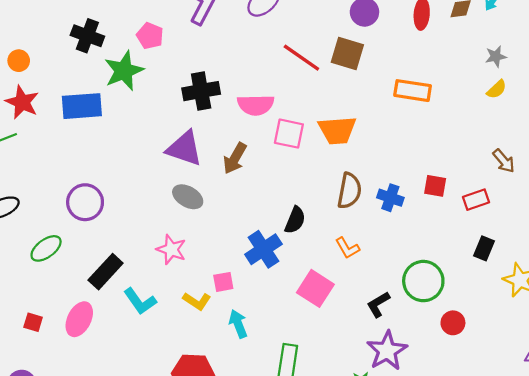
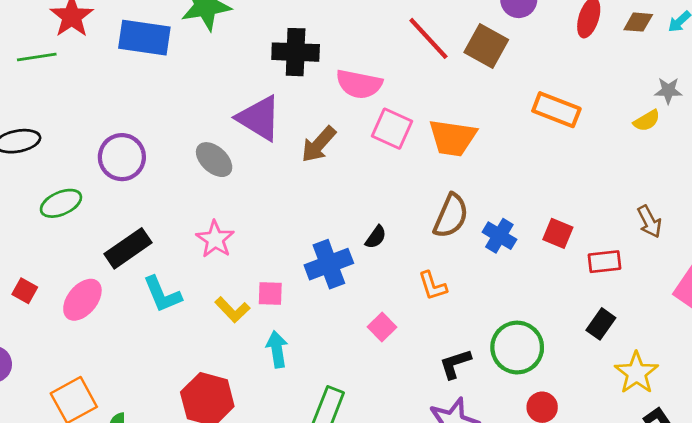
yellow semicircle: (497, 89) -> (647, 121), moved
gray ellipse: (188, 197) -> (214, 160), moved
black semicircle: (295, 220) -> (376, 237), size x0.7
pink square: (315, 288) -> (382, 327), size x0.6

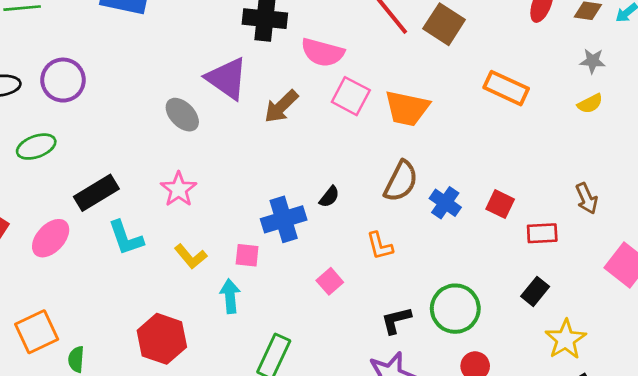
gray star: (668, 91) -> (593, 61), moved
purple circle: (122, 157) -> (63, 80), moved
pink square: (270, 293) -> (247, 255), moved

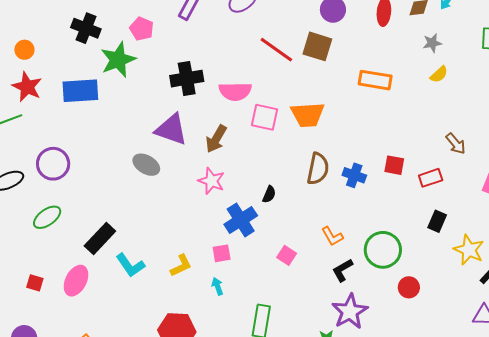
pink star: (179, 189) -> (211, 181), moved
orange L-shape: (380, 246) -> (332, 236), moved
yellow L-shape: (191, 256) -> (181, 266), turned -60
cyan arrow: (230, 296) -> (217, 286), size x0.7

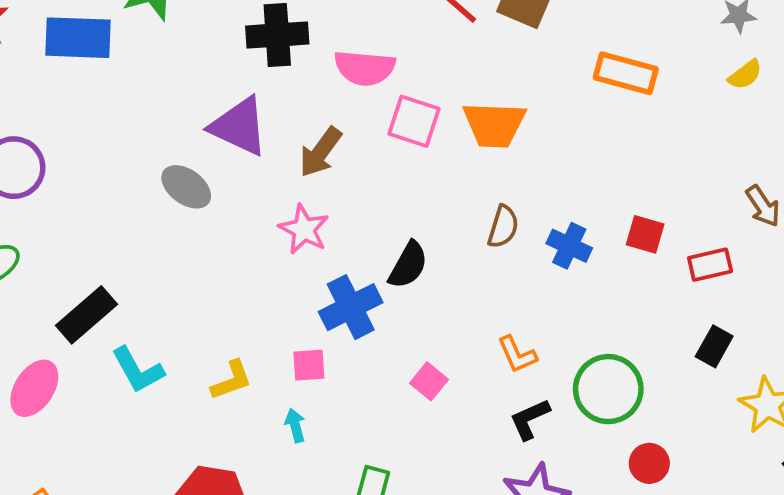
brown semicircle: (318, 169) -> (503, 227), size x0.7
black semicircle: (269, 194) -> (408, 265), size x1.5

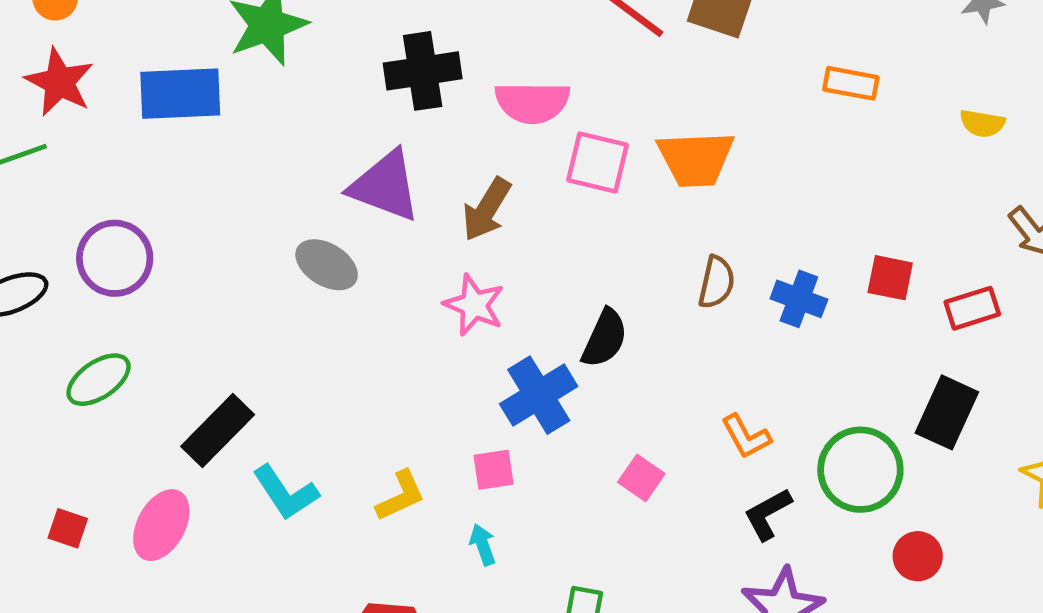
orange rectangle: (626, 73) -> (851, 83), size x0.7
yellow semicircle: (745, 75) -> (982, 123), moved, turned 51
black rectangle: (714, 346) -> (947, 412), moved, size x1.4

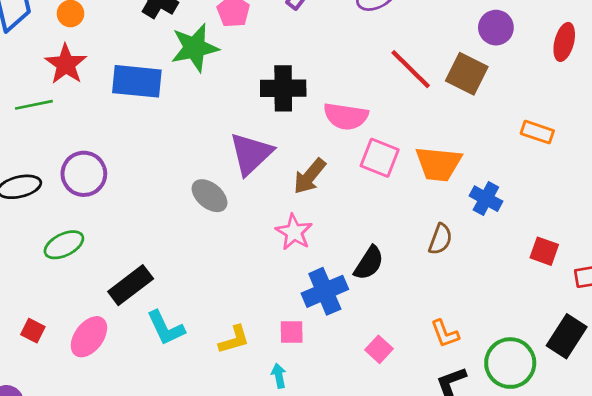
purple triangle: (385, 186) -> (251, 154), turned 48
blue cross: (799, 299) -> (486, 199), moved

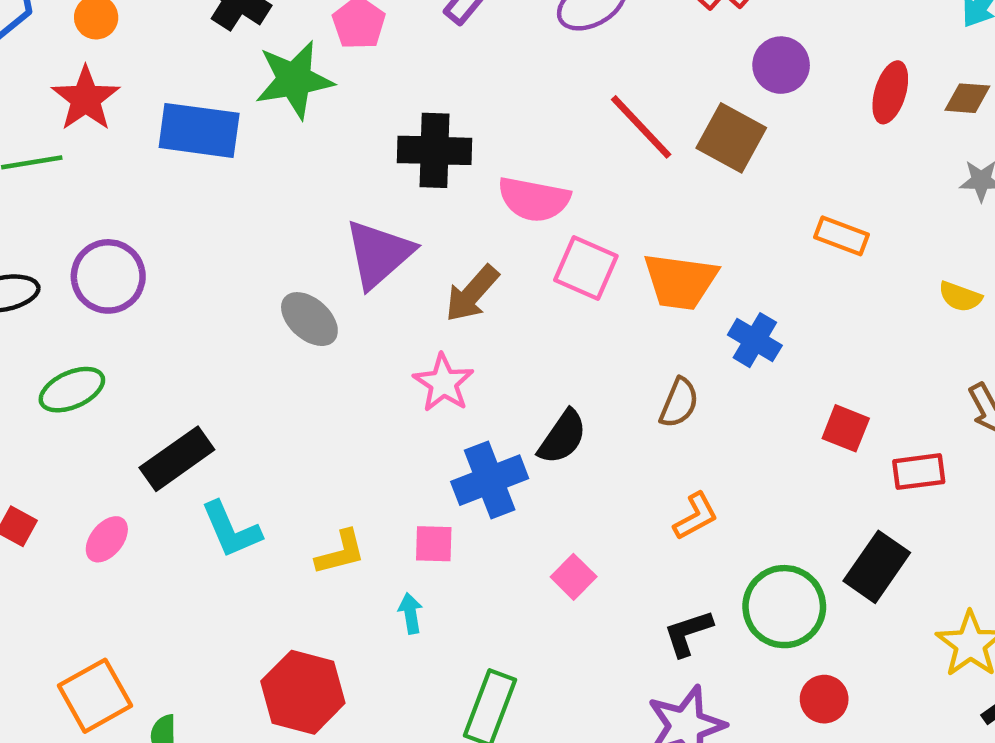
orange L-shape: (445, 334) -> (696, 516), moved, turned -100
pink ellipse: (89, 337) -> (107, 539), size x0.7

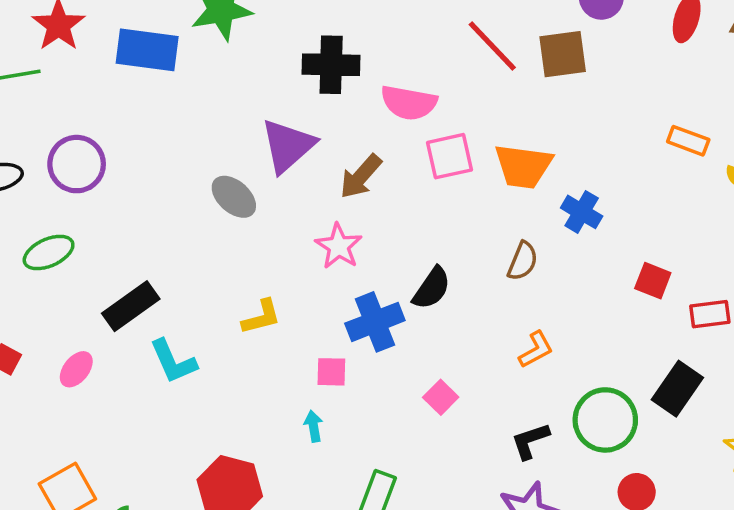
brown square: (731, 138) -> (563, 54), turned -36
orange rectangle: (842, 236) -> (688, 141), moved
pink square: (586, 268) -> (450, 156), turned -36
yellow L-shape: (340, 553) -> (261, 317), moved

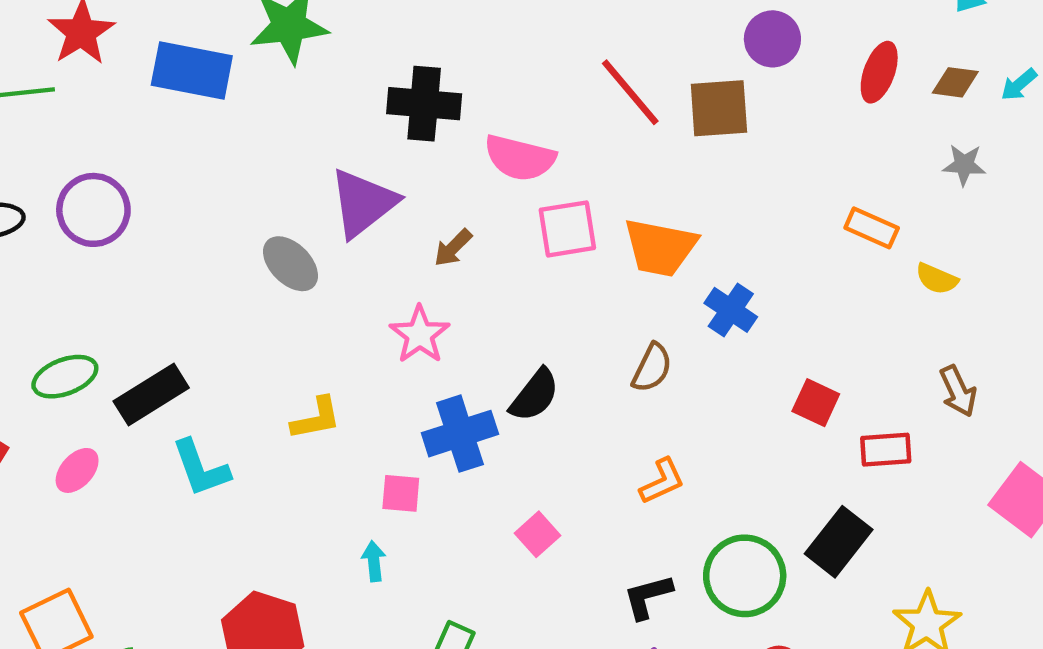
brown arrow: (361, 176) -> (453, 248), size x0.7
green ellipse: (49, 252) -> (65, 377), moved

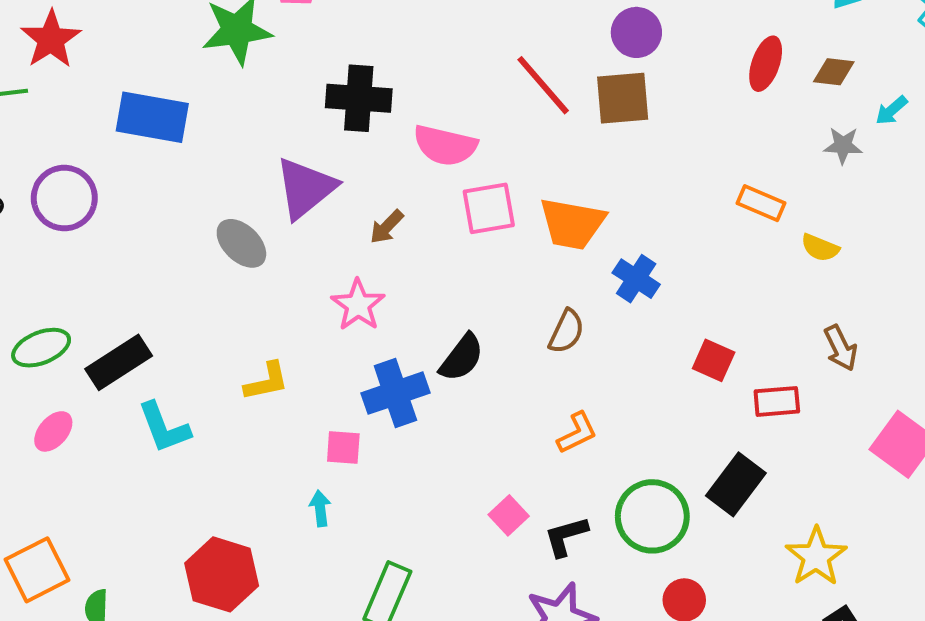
purple circle: (772, 39) -> (636, 32), moved
blue rectangle: (192, 70) -> (152, 117), moved
cyan arrow: (1019, 85) -> (891, 110), moved
pink square: (538, 534) -> (509, 515), moved

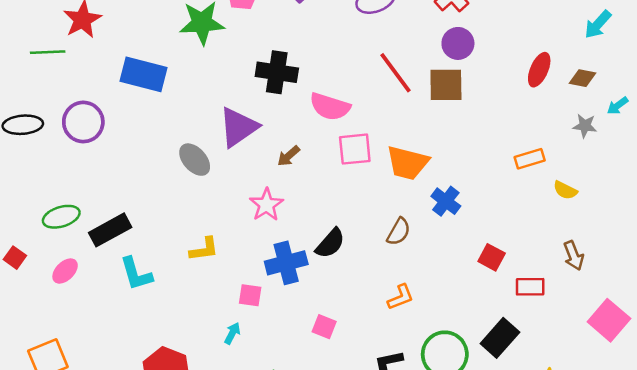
orange rectangle: (761, 203) -> (530, 159), turned -44
cyan arrow: (320, 508) -> (232, 333), turned 30
pink square: (509, 515) -> (324, 327), moved, turned -30

